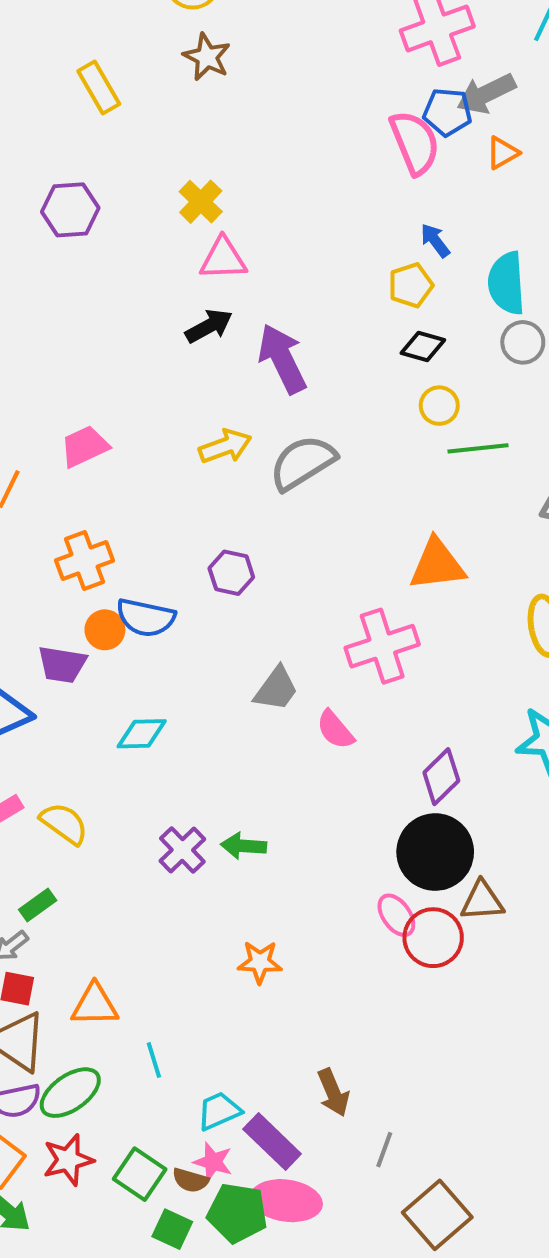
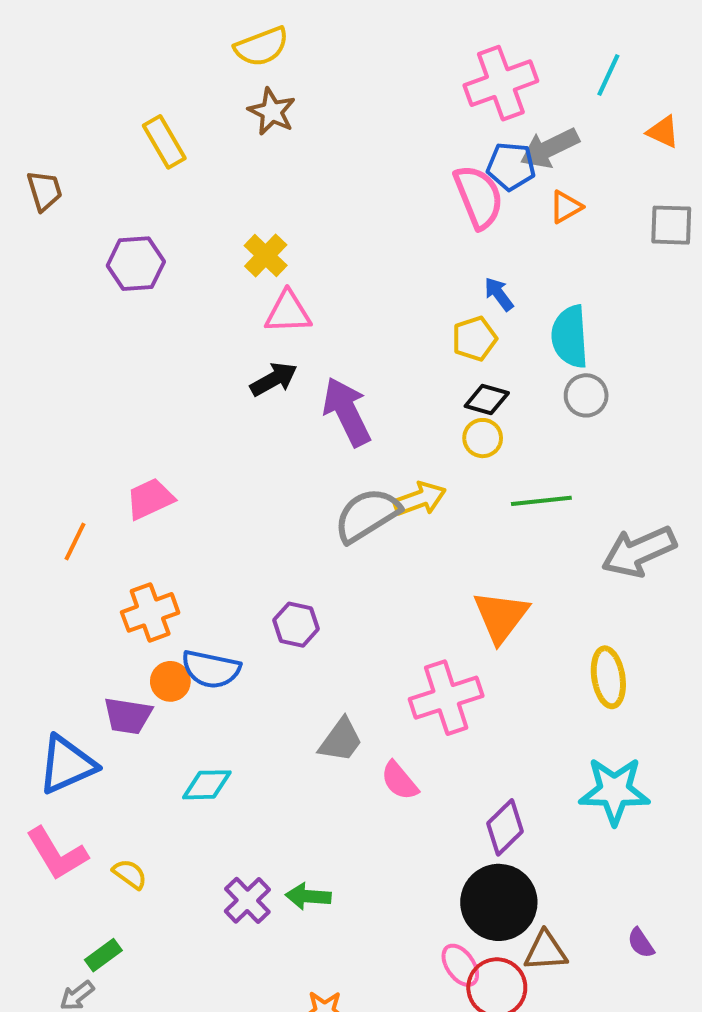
yellow circle: (439, 406) -> (483, 438), moved
yellow arrow: (225, 446) -> (420, 499), moved
orange triangle: (437, 565) -> (501, 616), turned -46
yellow semicircle: (64, 823) -> (130, 874), size x0.7

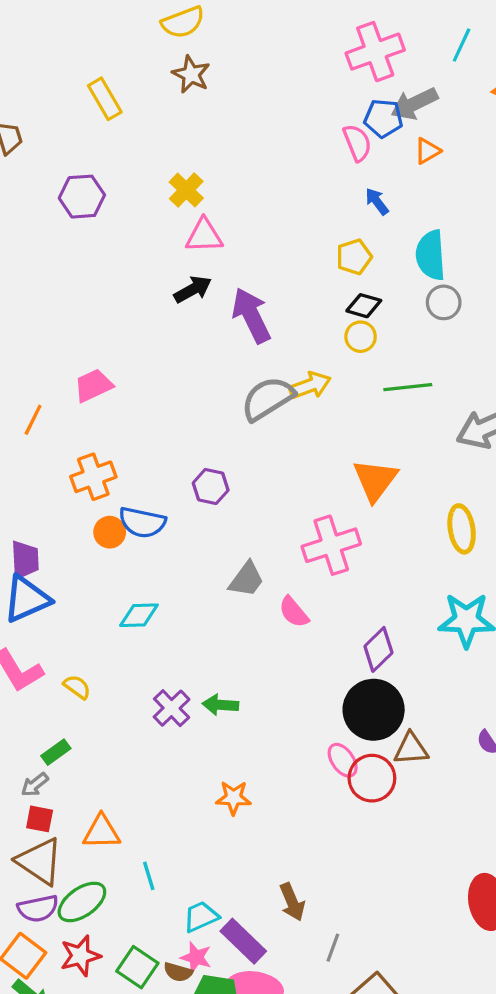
pink semicircle: (479, 197) -> (357, 143), size x0.7
blue arrow: (499, 294) -> (377, 201), moved
purple trapezoid: (128, 716) -> (25, 560), moved, turned -102

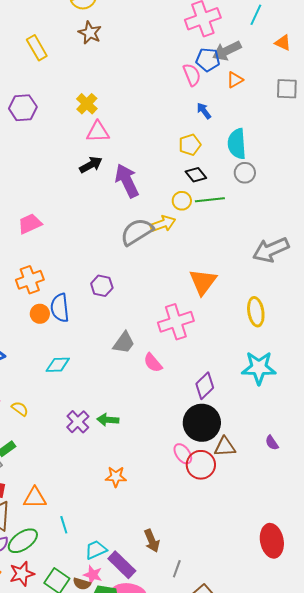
black diamond: (364, 306) -> (196, 175), turned 35
yellow circle: (361, 337) -> (182, 201), moved
green line: (408, 387) -> (210, 200), moved
blue semicircle: (142, 522) -> (60, 308), turned 72

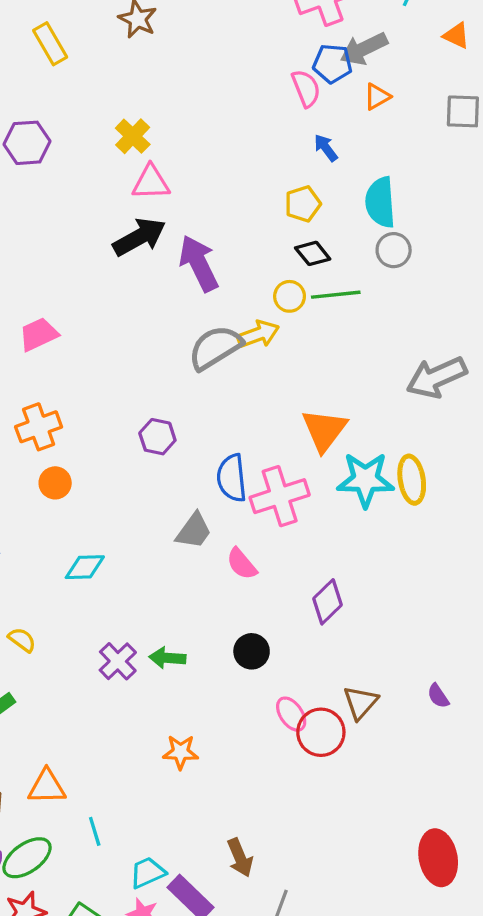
black arrow: (91, 165) -> (139, 237), size x1.4
blue semicircle: (60, 308) -> (232, 478), moved
cyan star: (259, 368) -> (365, 480), moved
black circle: (202, 423) -> (252, 651), moved, size x0.6
brown triangle: (225, 447) -> (361, 703), turned -45

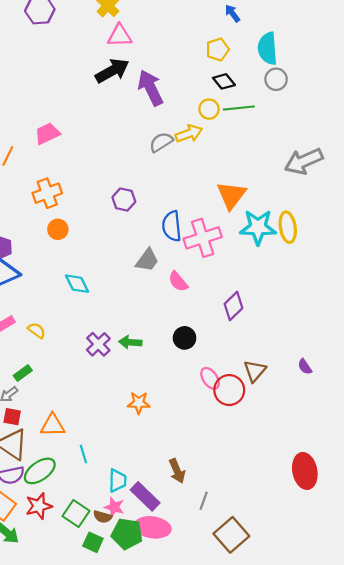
gray semicircle: (215, 348) -> (161, 142), size x0.7
cyan diamond: (85, 567) -> (77, 284), turned 65
cyan trapezoid: (148, 873) -> (117, 481), turned 115

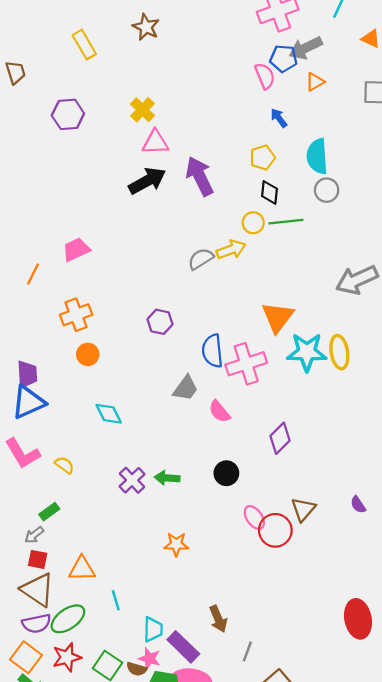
black diamond: (224, 81) -> (269, 192), turned 45
purple arrow: (150, 88) -> (200, 176), moved

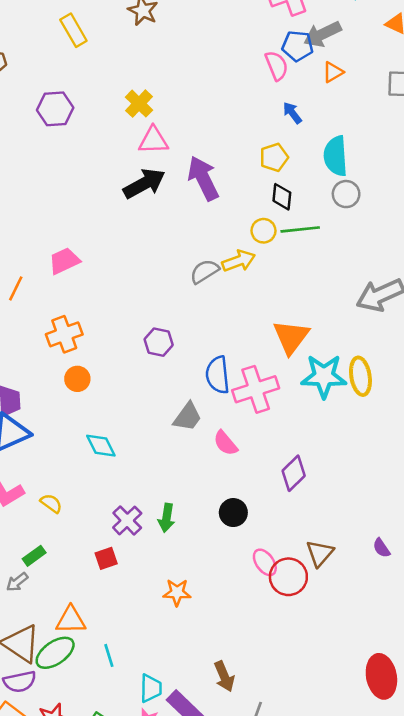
green arrow: (167, 478) -> (166, 518), turned -85
red square: (38, 559) -> (106, 558), moved, turned -30
green ellipse: (68, 619) -> (55, 653), moved

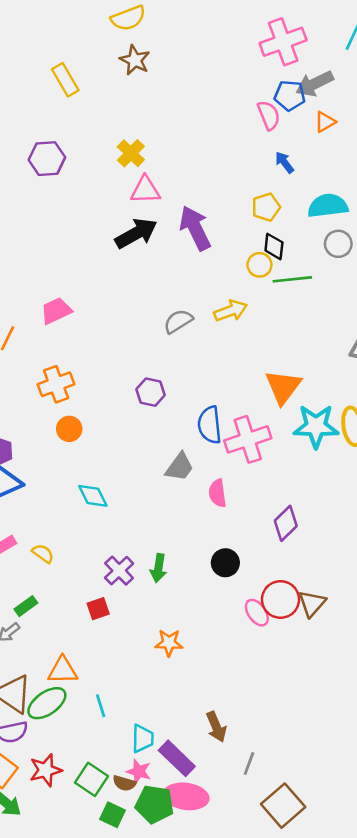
cyan semicircle: (336, 156) -> (328, 206), turned 87
yellow circle: (263, 231) -> (259, 265), moved
gray semicircle: (205, 271) -> (178, 321), moved
pink semicircle: (225, 443) -> (217, 493), turned 32
red circle: (288, 577) -> (280, 599), moved

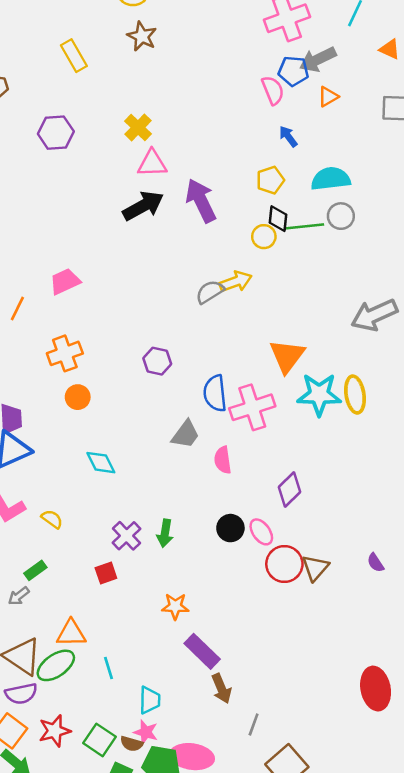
green line: (292, 279) -> (305, 226), moved
gray semicircle: (178, 321) -> (210, 292), moved
pink ellipse: (257, 613) -> (261, 532), moved
purple rectangle: (177, 758) -> (202, 651), moved

